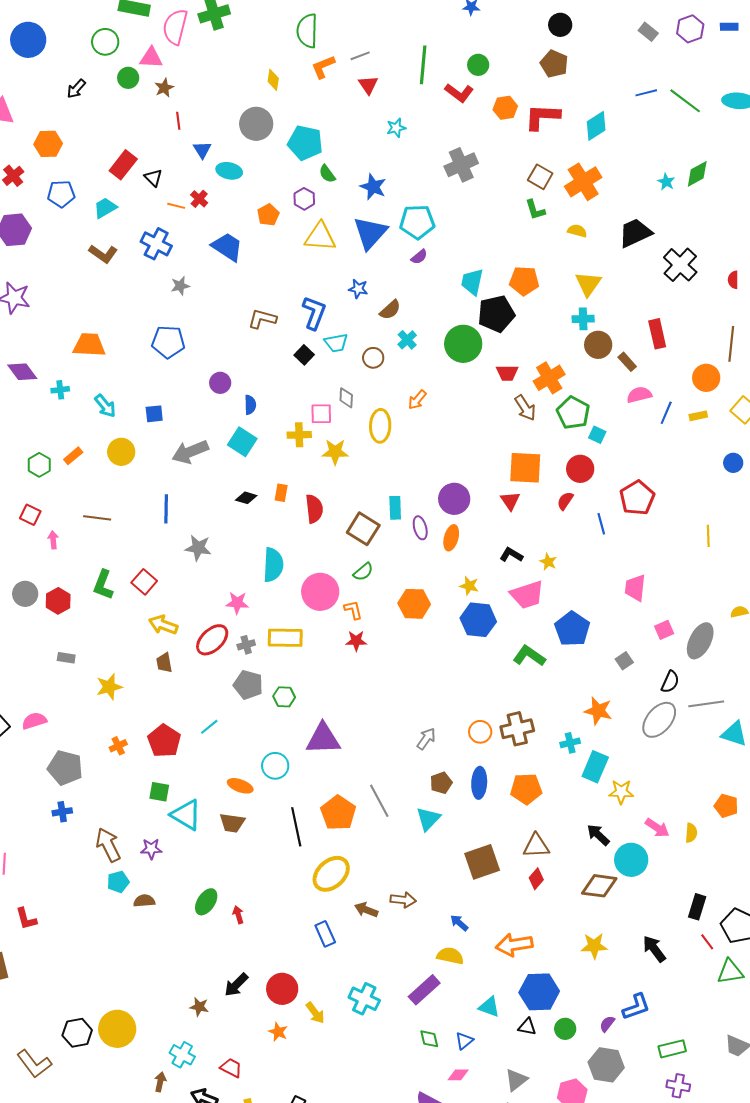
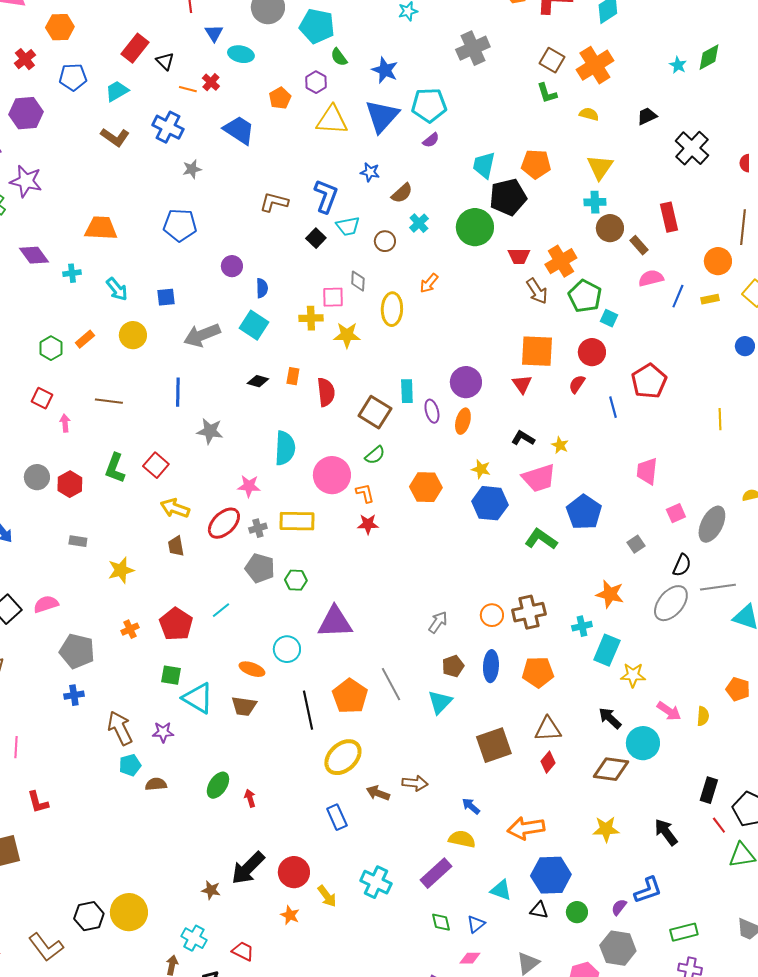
black trapezoid: (635, 233) -> (647, 116), size x0.6
black arrow: (236, 985) -> (248, 868), size x1.4

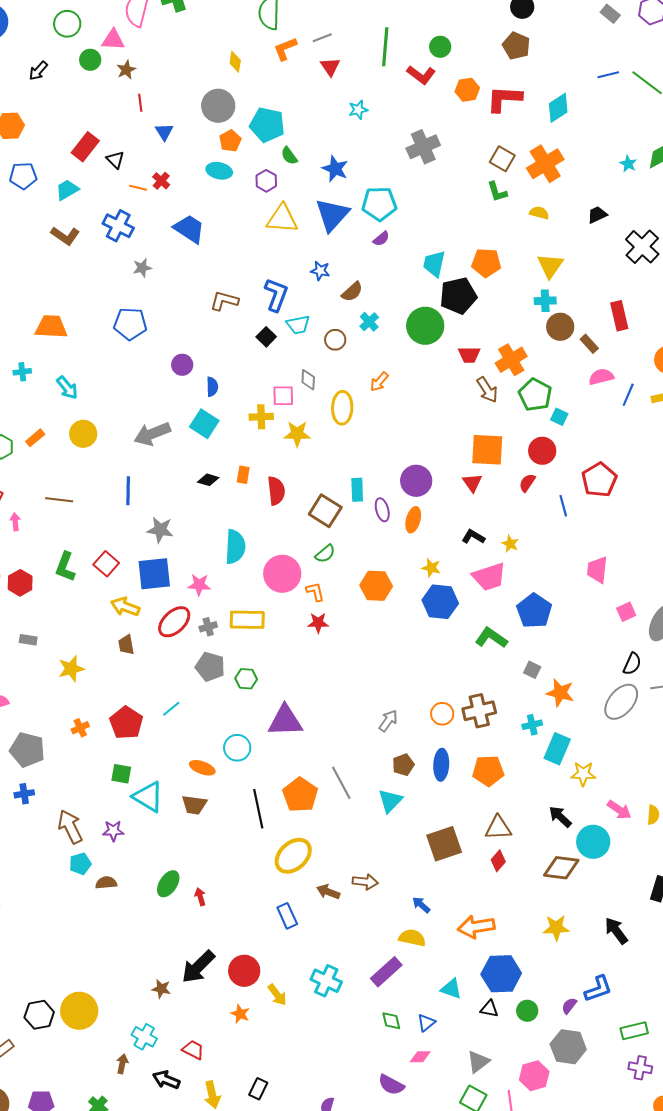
cyan ellipse: (241, 54) -> (219, 171), moved
orange pentagon: (280, 98) -> (230, 141), moved
blue square: (166, 297) -> (154, 574), moved, size x1.8
gray square: (636, 544) -> (532, 670), moved, turned -30

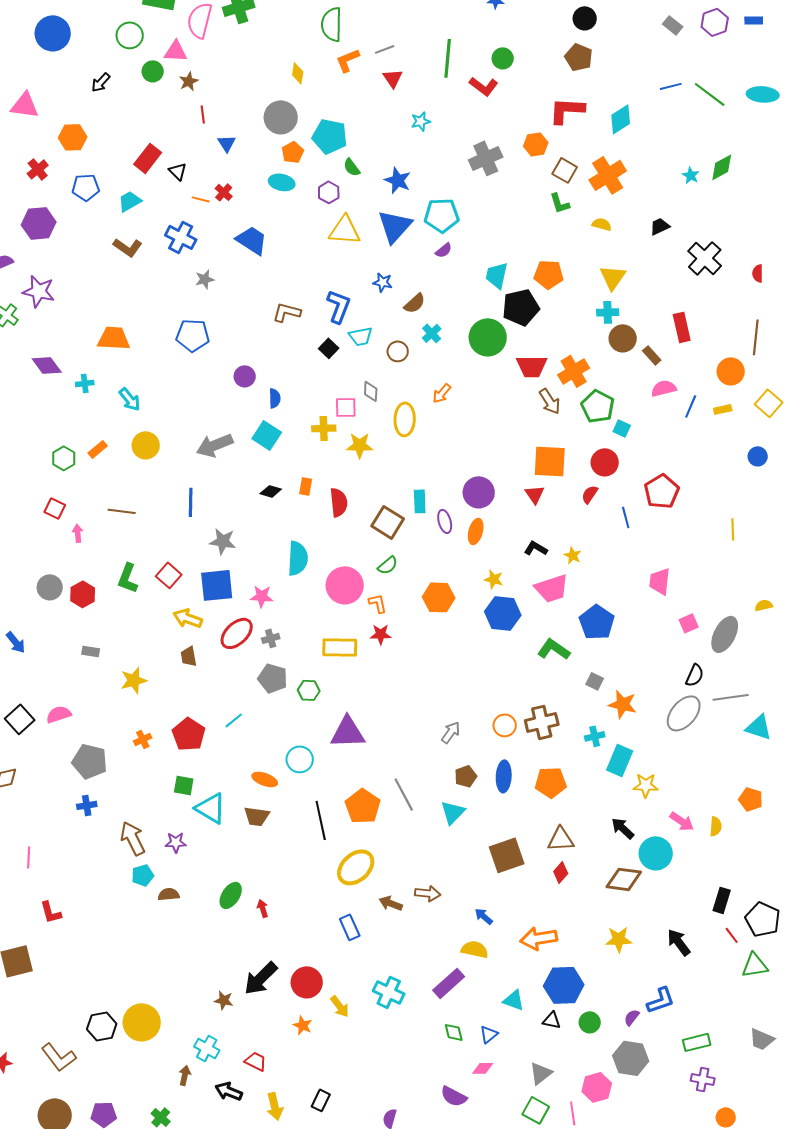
orange hexagon: (467, 90) -> (536, 144), moved
red trapezoid: (469, 355) -> (532, 366), size x1.4
yellow rectangle: (247, 620) -> (340, 647), moved

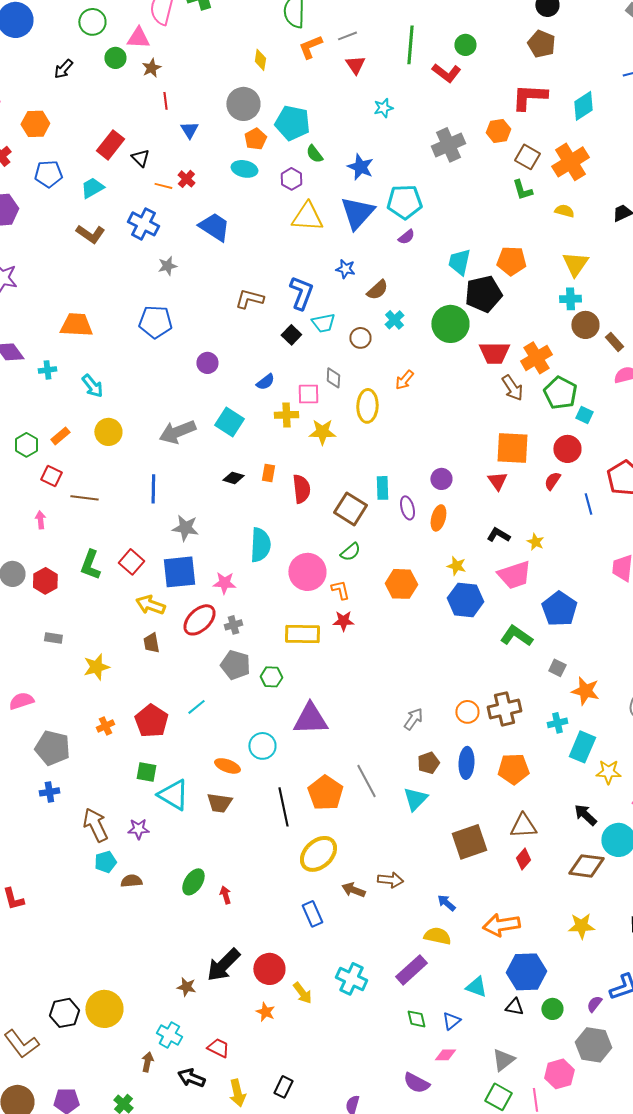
blue semicircle: (275, 398) -> (265, 382), moved, turned 54
purple circle: (479, 492) -> (441, 479), size x0.7
red square: (55, 508) -> (51, 476), moved

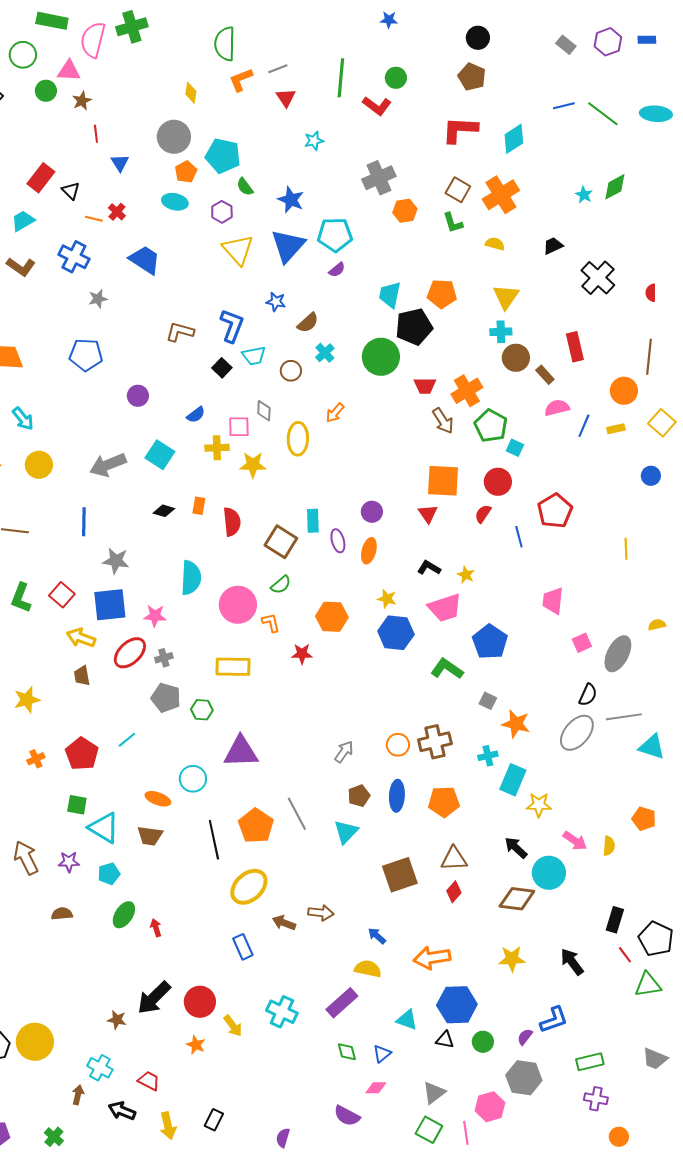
orange hexagon: (498, 131) -> (405, 211), moved
yellow triangle: (307, 217) -> (238, 250), turned 44
red trapezoid: (494, 353) -> (425, 386), size x0.7
red star: (343, 621) -> (302, 654), moved
cyan pentagon: (105, 862) -> (109, 874), moved

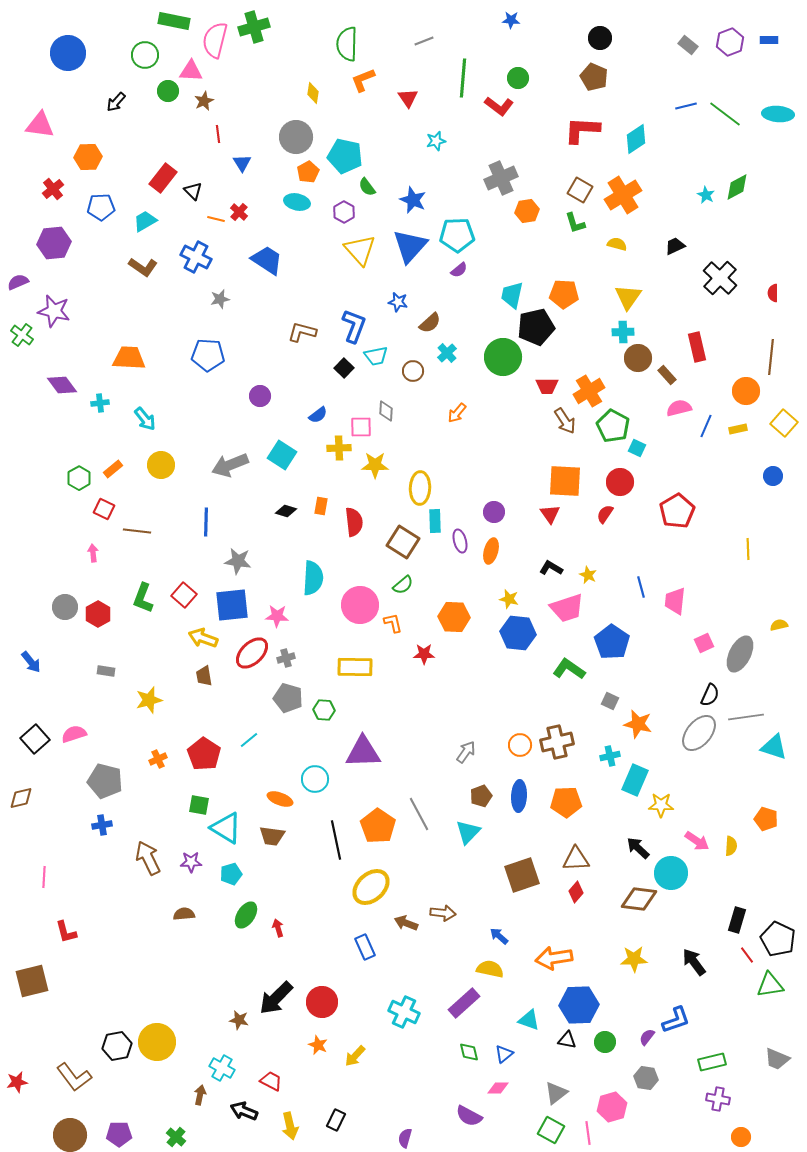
gray line: (278, 69) -> (424, 41), moved
yellow ellipse: (298, 439) -> (420, 488), moved
blue line: (519, 537) -> (641, 587), moved
yellow arrow: (233, 1026) -> (355, 1056), moved, turned 80
gray hexagon: (524, 1078) -> (646, 1078), size x0.7

